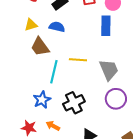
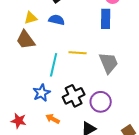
brown trapezoid: (40, 47) -> (26, 40), moved
purple circle: (116, 99) -> (101, 102), moved
red star: (29, 128) -> (19, 121), moved

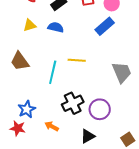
blue rectangle: (106, 19) -> (105, 26), turned 48
brown trapezoid: (26, 40) -> (20, 61), moved
gray trapezoid: (109, 63) -> (122, 72), moved
blue star: (42, 93) -> (27, 109), moved

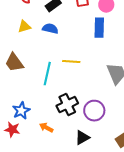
blue rectangle: (105, 26) -> (99, 28), turned -48

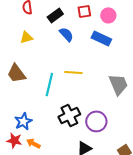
blue rectangle: (99, 28) -> (101, 38), turned -66
blue semicircle: (50, 29) -> (66, 34), moved, turned 35
orange arrow: (46, 128) -> (33, 143), moved

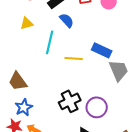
blue rectangle: (101, 38) -> (102, 50), moved
brown trapezoid: (16, 73) -> (18, 81), moved
cyan line: (49, 84) -> (50, 42), moved

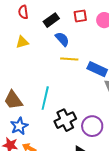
cyan line: (50, 42) -> (45, 98), moved
yellow line: (74, 58) -> (69, 59), moved

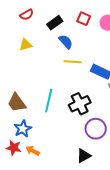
red semicircle: (23, 12) -> (27, 15), turned -112
red square: (80, 16) -> (84, 19), turned 32
black cross: (65, 120) -> (80, 104), moved

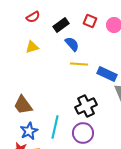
cyan line: (49, 101) -> (55, 127), moved
purple circle: (96, 129) -> (83, 133), moved

